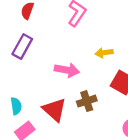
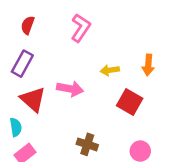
brown cross: (87, 101) -> (87, 144), moved, turned 36
red triangle: (55, 110) -> (33, 99), moved

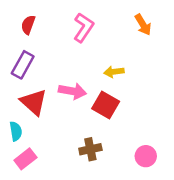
orange arrow: (148, 65) -> (143, 25), moved, turned -36
red square: (130, 102) -> (106, 105), moved
brown cross: (87, 144) -> (90, 149), turned -30

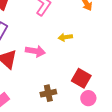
red square: (106, 105) -> (81, 78), moved

